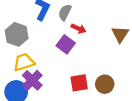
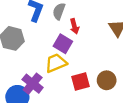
red arrow: (79, 29) -> (74, 26), turned 56
yellow trapezoid: (24, 62) -> (56, 63), moved

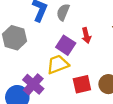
red arrow: (74, 26) -> (86, 35), moved

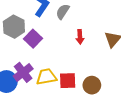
purple square: (66, 45) -> (33, 39), moved
yellow trapezoid: (58, 64) -> (46, 77), moved

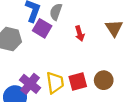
purple square: (33, 39) -> (42, 28), moved
yellow trapezoid: (46, 77) -> (55, 83), turned 105

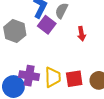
purple cross: (30, 84) -> (29, 76), turned -36

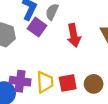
red arrow: (81, 34) -> (74, 35), size x1.5

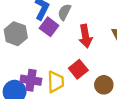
red square: (68, 83) -> (78, 69), moved, turned -30

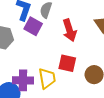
red square: (78, 69) -> (67, 63), turned -30

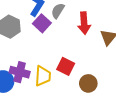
red arrow: (70, 30) -> (84, 23), moved

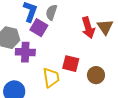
red arrow: (84, 23) -> (88, 28), moved
purple cross: (20, 72) -> (25, 52), moved

